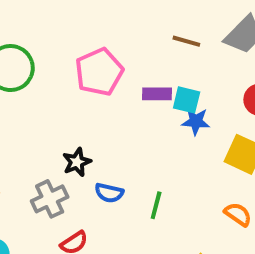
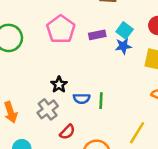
cyan square: (187, 100) -> (125, 30), moved, turned 35
green line: (156, 205) -> (101, 101), moved

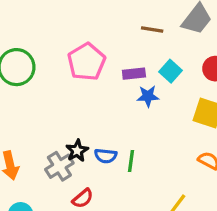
blue star: (123, 46) -> (148, 96), moved
black star: (59, 85) -> (77, 151), moved

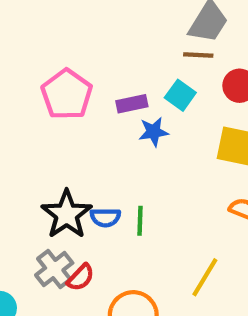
brown line: (152, 29) -> (198, 55), moved
black star: (77, 151) -> (67, 214), size x1.6
gray cross: (59, 166) -> (54, 269), moved

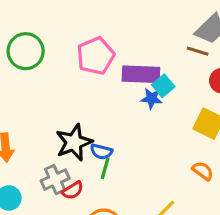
cyan square: (180, 95) -> (163, 86), moved
purple rectangle: (132, 104) -> (141, 74), size x1.6
green line: (140, 221) -> (105, 168), moved

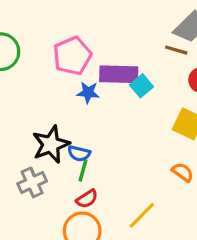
blue star: (152, 98) -> (88, 93), moved
red semicircle: (73, 190) -> (87, 199), moved

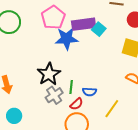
blue star: (88, 93) -> (67, 39), size x1.6
blue semicircle: (79, 153) -> (89, 92), moved
gray cross: (32, 182) -> (54, 95), moved

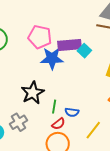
pink pentagon: (53, 18) -> (40, 37), turned -30
gray cross: (54, 95) -> (18, 122), moved

